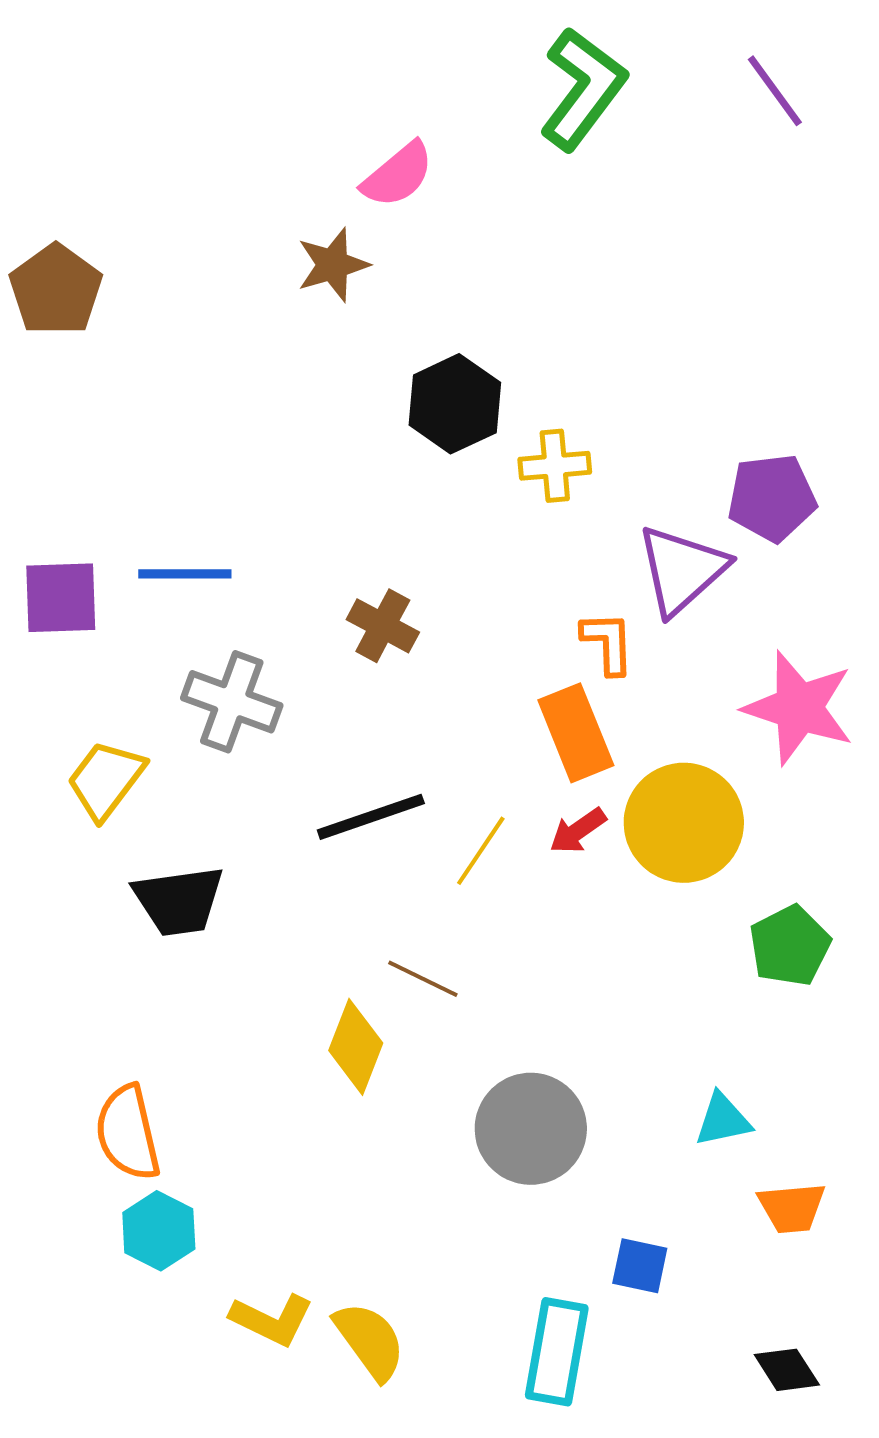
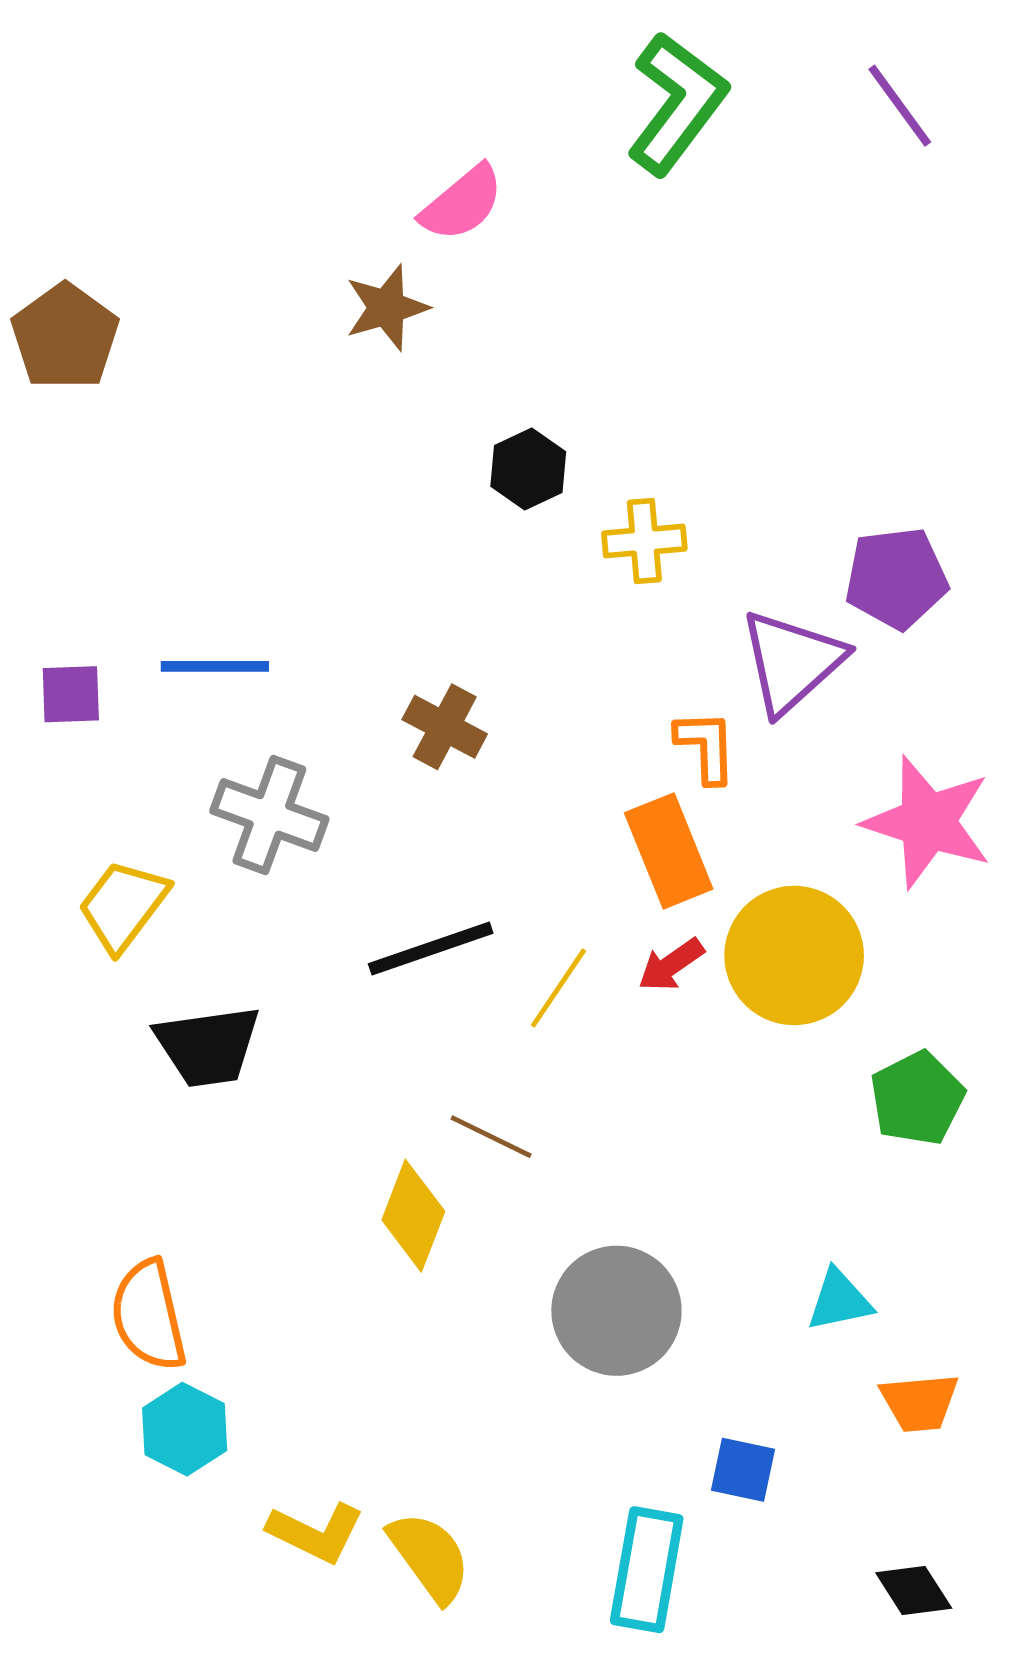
black hexagon: (455, 404) -> (528, 469), size x0.7
purple square: (61, 598) -> (71, 694), size x0.7

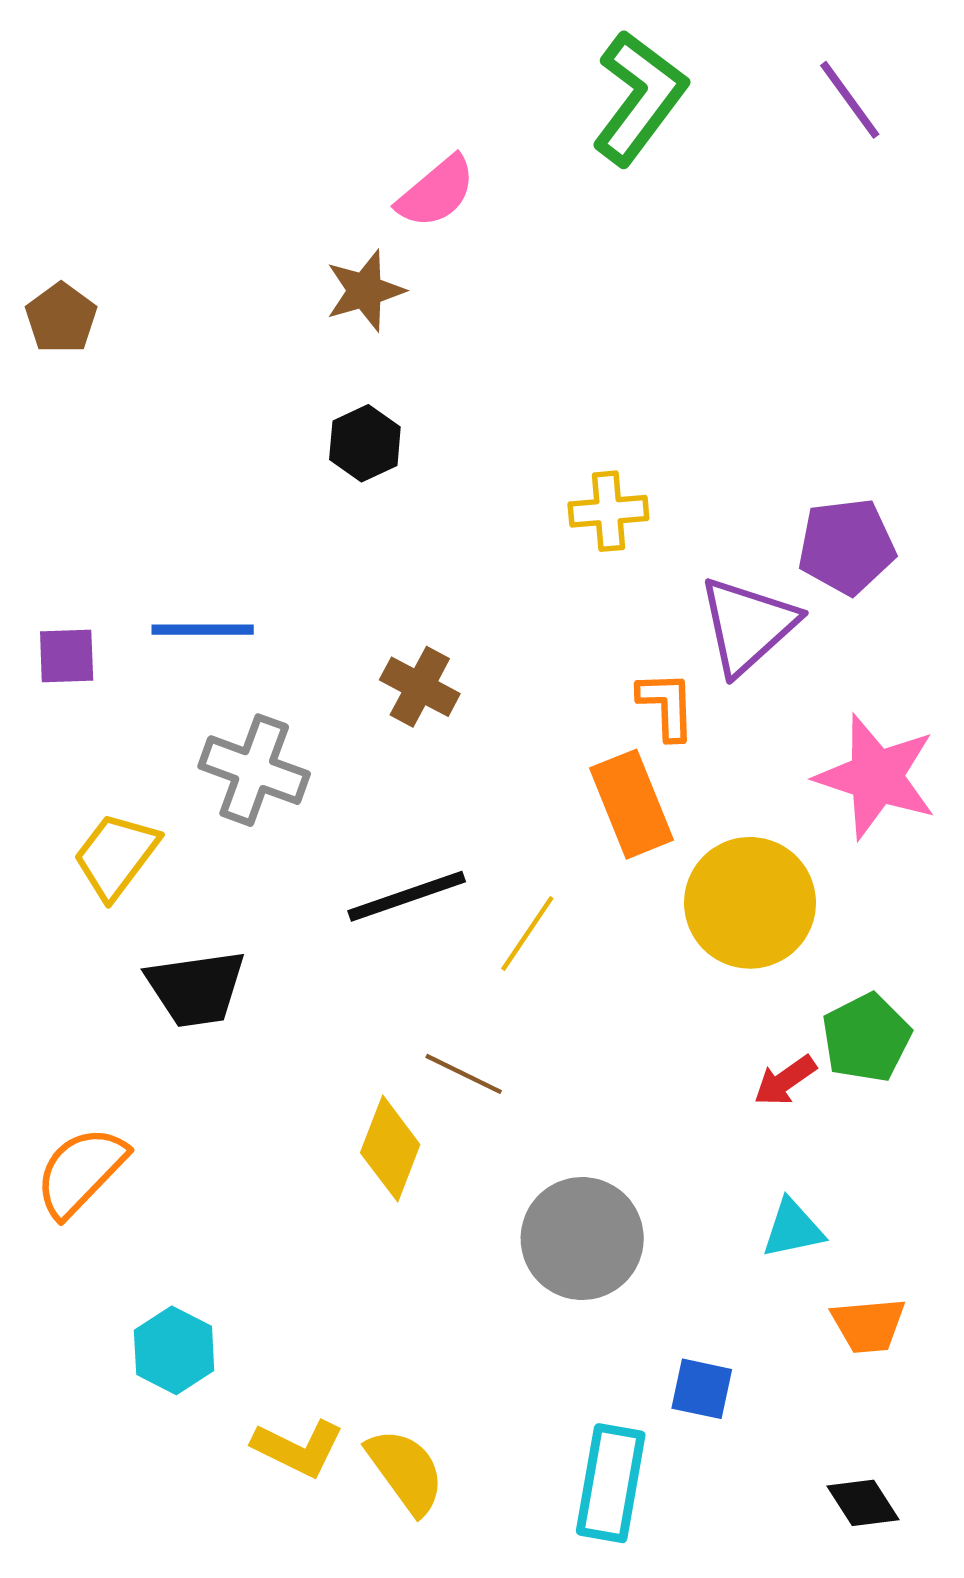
brown pentagon: (65, 337) -> (61, 318), size x0.7
black hexagon: (528, 469) -> (365, 443), moved
red arrow: (671, 965) -> (785, 1081), moved
orange semicircle: (149, 1315) -> (81, 1172), moved, turned 57

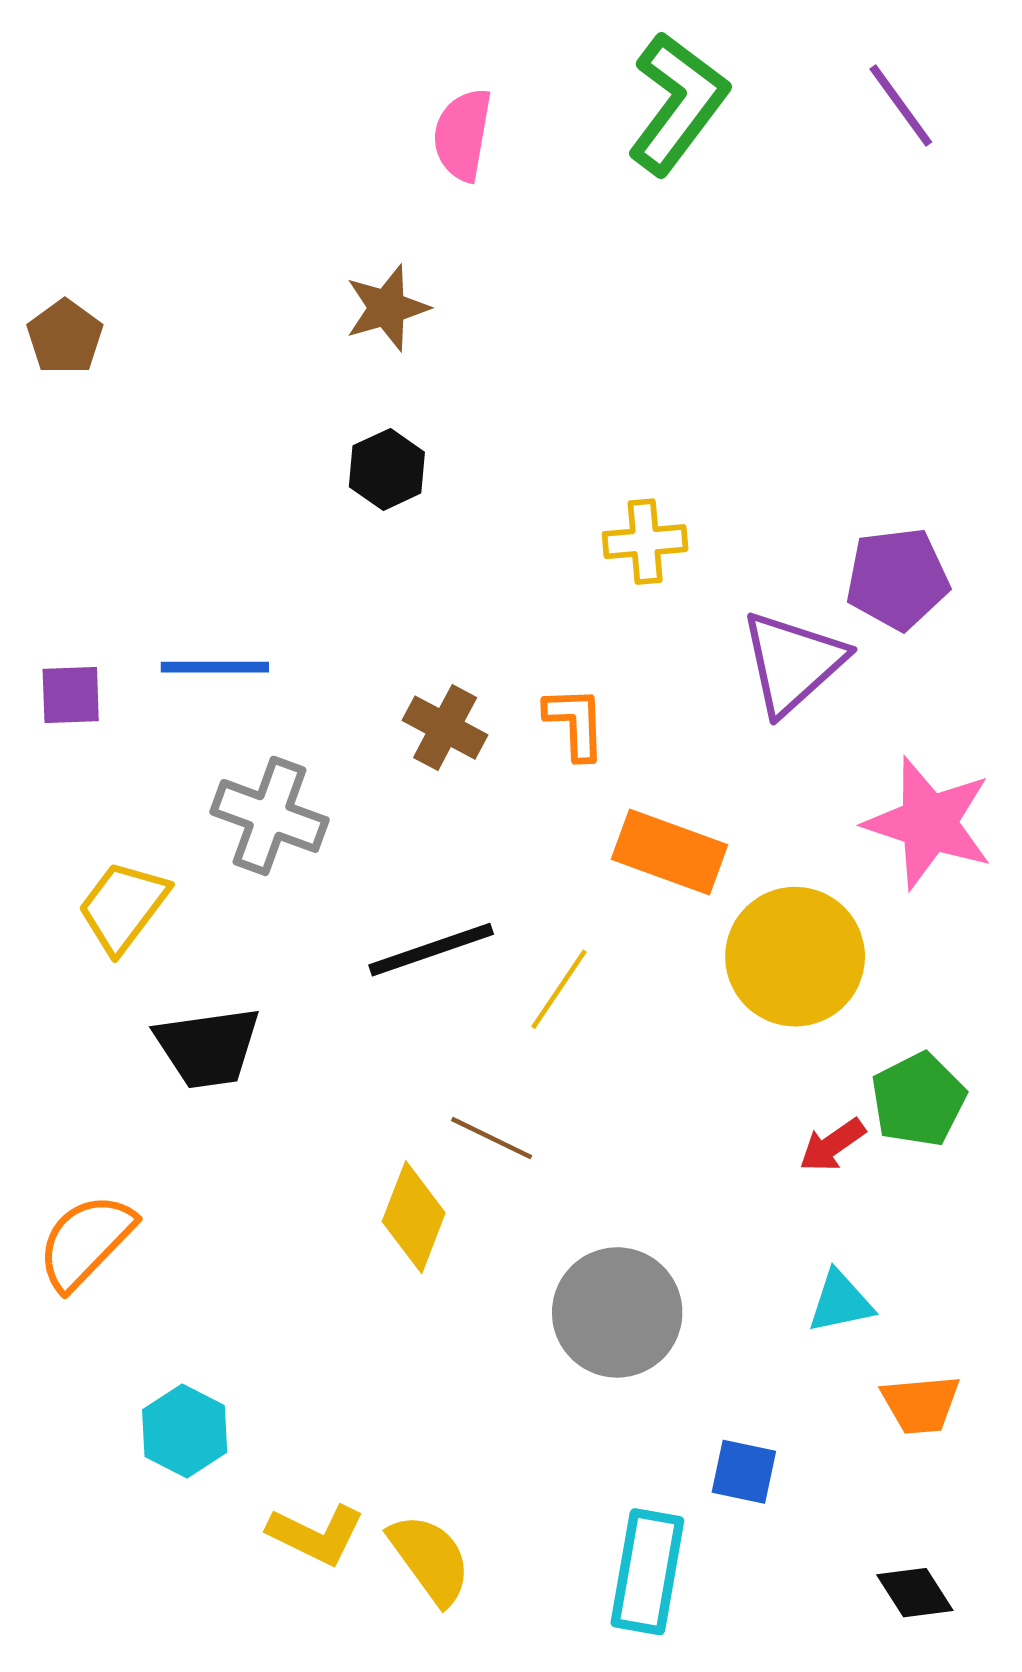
pink semicircle: (436, 192) -> (463, 135), moved, turned 140
orange L-shape: (667, 705) -> (575, 723), moved
orange rectangle: (632, 804) -> (669, 852), turned -48

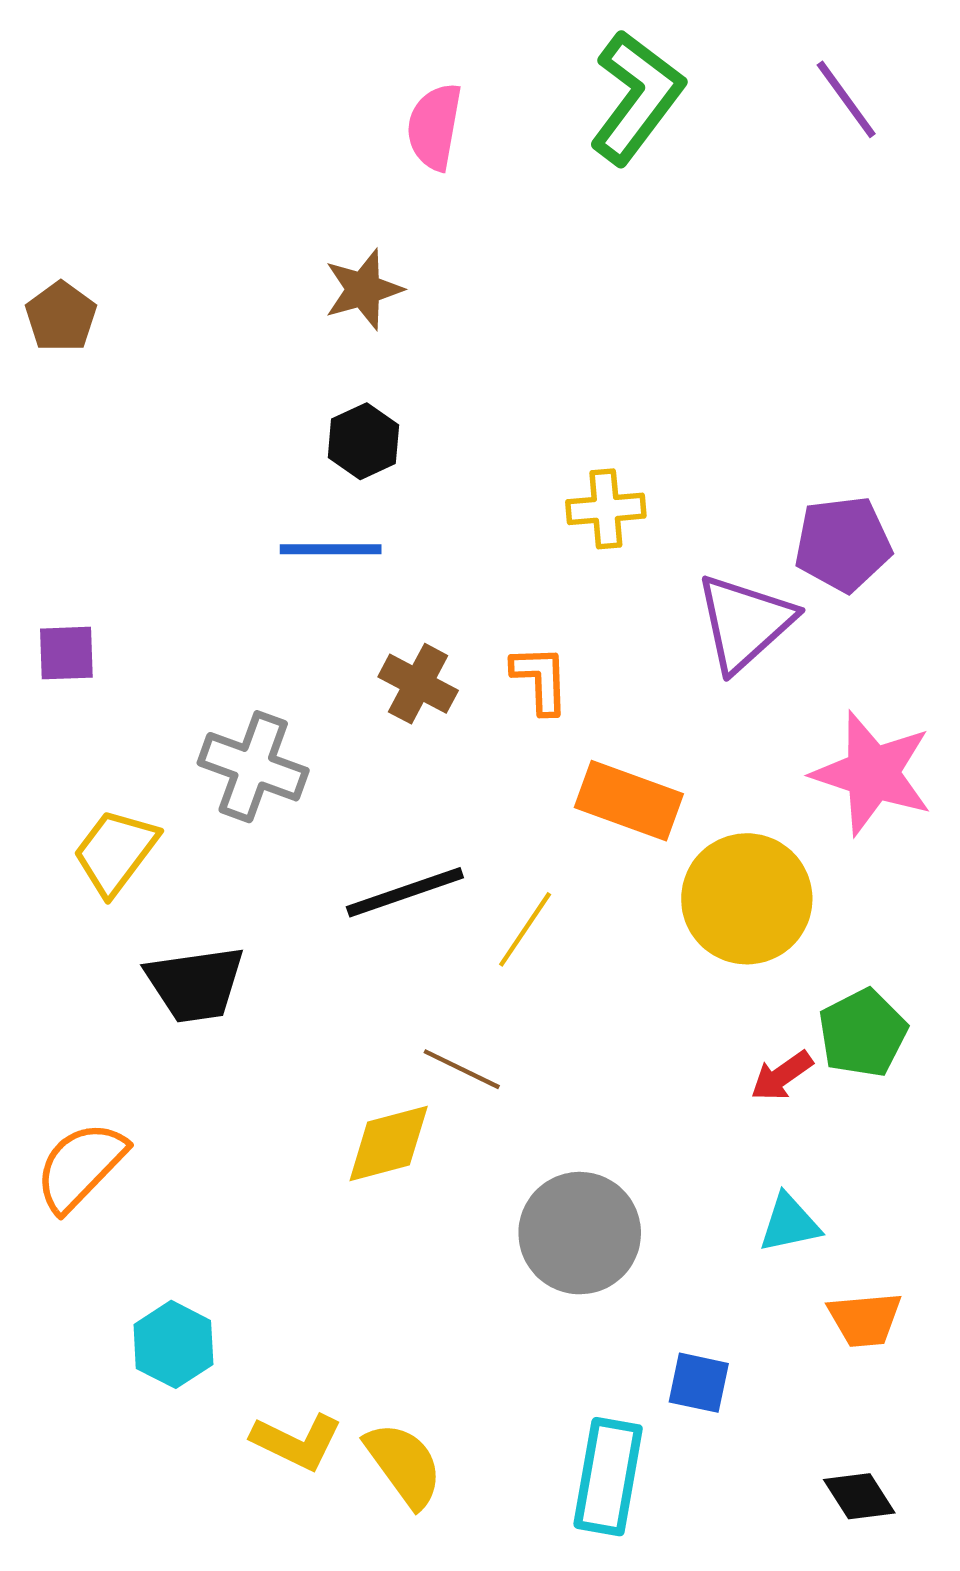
blue line: (215, 667) -> (331, 549), moved
yellow diamond: (414, 1217) -> (389, 1143), turned 54

